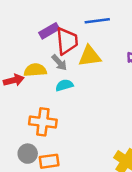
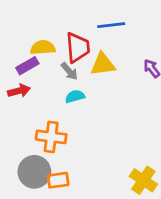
purple rectangle: (49, 31) -> (27, 66), moved
yellow semicircle: (35, 70) -> (43, 47), moved
gray circle: (28, 154) -> (34, 172), size x1.5

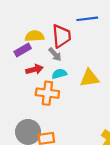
yellow triangle: (103, 64) -> (89, 78), moved
red arrow: (19, 91) -> (34, 69), moved
orange cross: (51, 137) -> (47, 93), moved

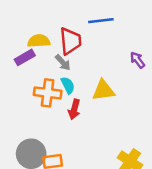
red arrow: (34, 69) -> (74, 109), moved, turned 119
cyan semicircle: (59, 74) -> (68, 85), turned 80
orange cross: (47, 93) -> (48, 93), moved

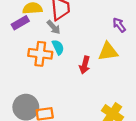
yellow triangle: (103, 90) -> (108, 52), moved
red arrow: (74, 109) -> (85, 65), moved

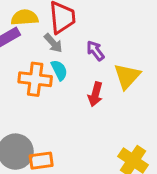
purple arrow: (119, 25) -> (95, 51), moved
yellow triangle: (108, 52) -> (127, 76), turned -40

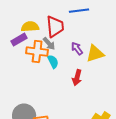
yellow triangle: (127, 76) -> (95, 54), moved, turned 30
orange cross: (35, 79) -> (37, 52), moved

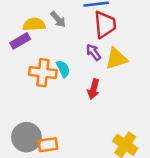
red trapezoid: (55, 27) -> (105, 24), moved
gray arrow: (49, 44) -> (58, 19), moved
orange cross: (37, 52) -> (43, 73), moved

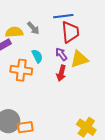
cyan semicircle: (63, 69) -> (37, 56), moved
red arrow: (94, 89) -> (61, 73), moved

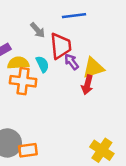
yellow semicircle: (14, 32) -> (18, 63), moved
red trapezoid: (70, 32) -> (61, 46), moved
red arrow: (61, 73) -> (87, 85), moved

